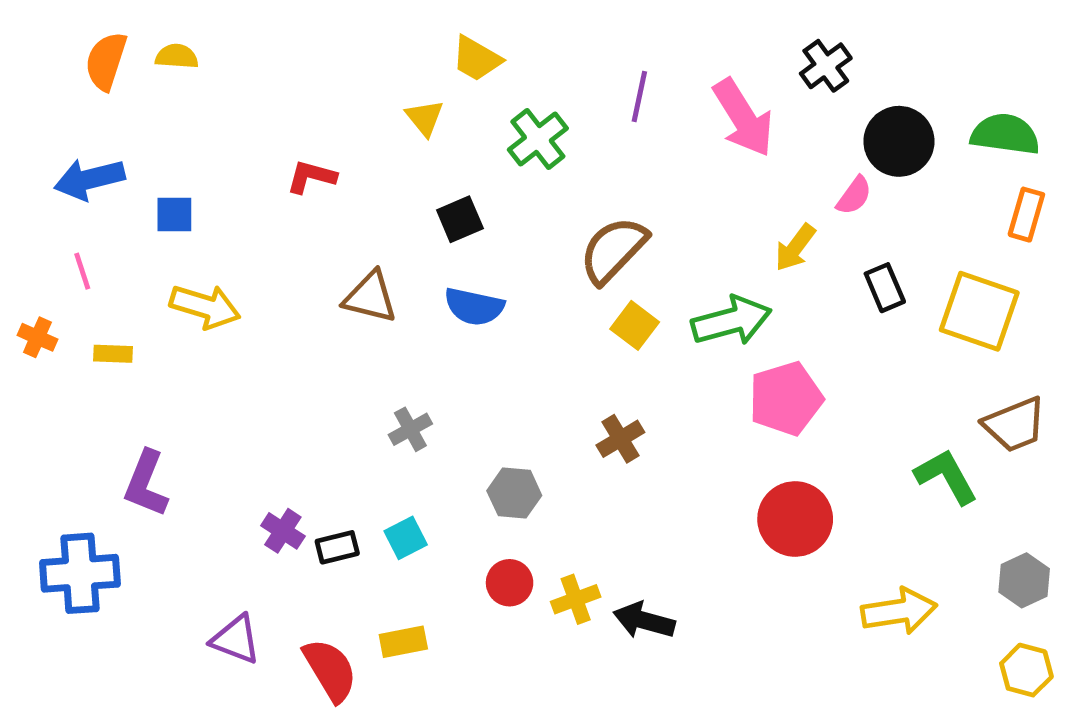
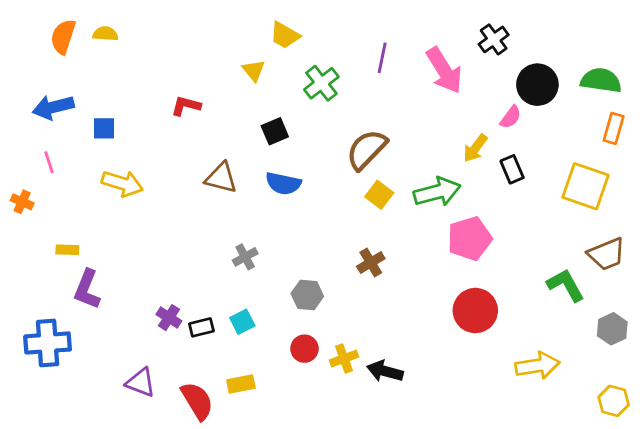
black rectangle: (885, 288) -> (512, 169), moved
yellow rectangle: (113, 354) -> (67, 250), moved
gray hexagon: (1024, 580) -> (612, 329), moved

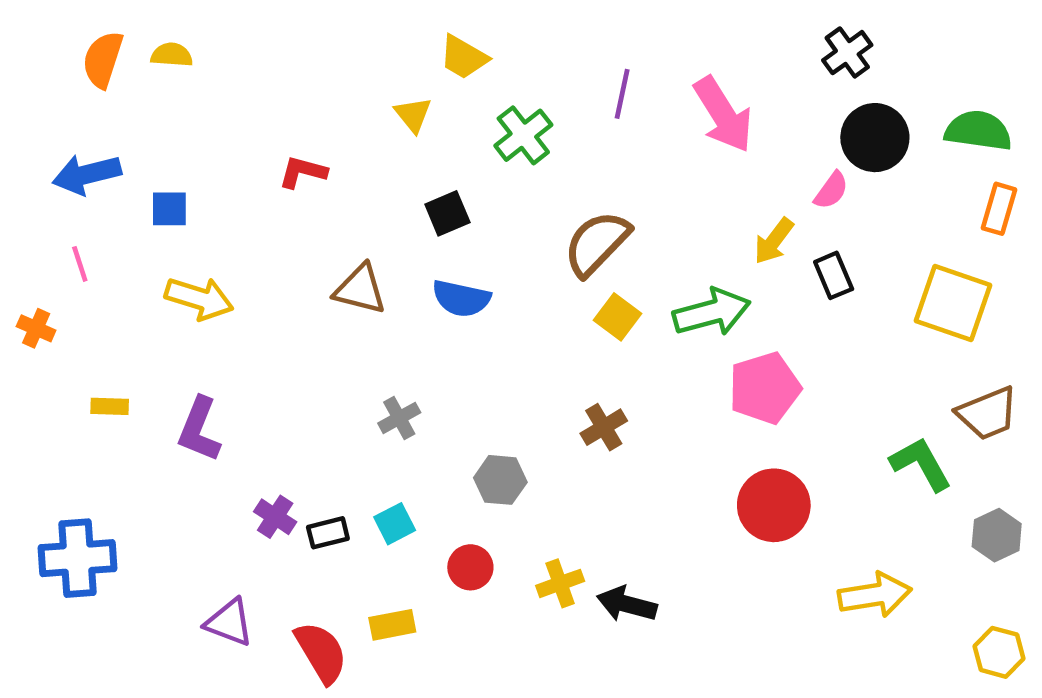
black cross: (494, 39) -> (847, 53), moved
purple L-shape: (87, 289) -> (199, 429), moved
red circle: (304, 349) -> (470, 567), moved

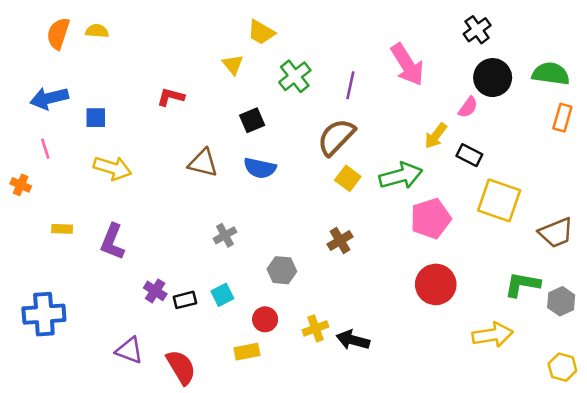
purple line: (622, 94) -> (350, 85), moved
black rectangle: (834, 275) -> (469, 155), turned -40
yellow square: (953, 303) -> (499, 200), moved
green L-shape: (921, 464) -> (522, 284), moved, turned -51
yellow rectangle: (392, 625) -> (247, 352), moved

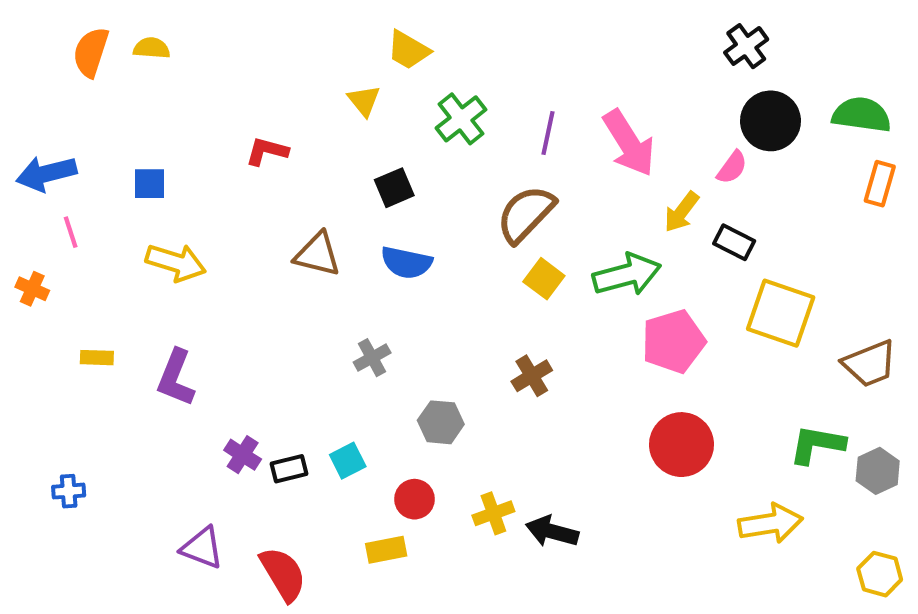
pink arrow: (407, 65) -> (629, 143), moved
blue arrow: (49, 98) -> (46, 173), moved
gray cross: (225, 235) -> (372, 358), moved
blue cross: (44, 314) -> (69, 491), size x0.5

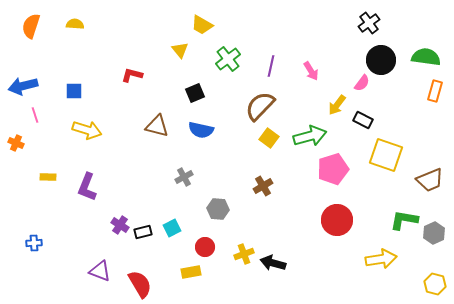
orange semicircle: (91, 52) -> (31, 26), moved
pink arrow: (629, 143) -> (311, 71), size x0.6

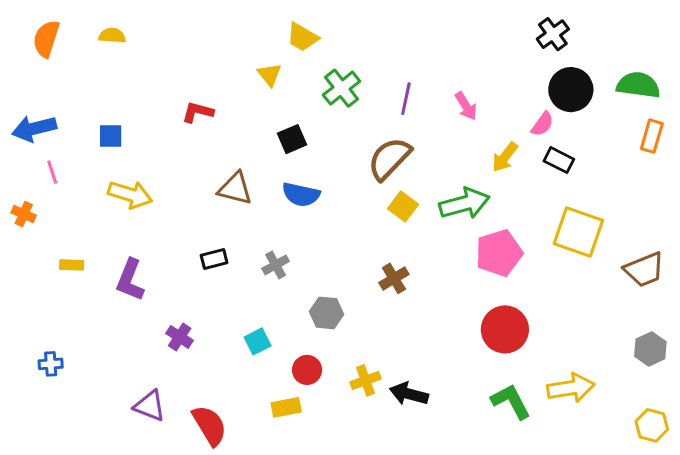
black rectangle: (363, 120) -> (559, 160), moved
green L-shape: (404, 220) -> (511, 401), moved, turned 52
black rectangle: (143, 232) -> (214, 259), moved

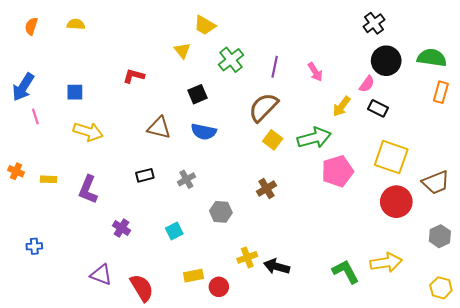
orange semicircle: (46, 39) -> (31, 26), size x0.7
blue arrow: (34, 129) -> (23, 87), turned -44
orange cross: (24, 214) -> (16, 171), moved
red circle: (505, 329) -> (396, 202), moved
red circle: (307, 370) -> (219, 287), moved

